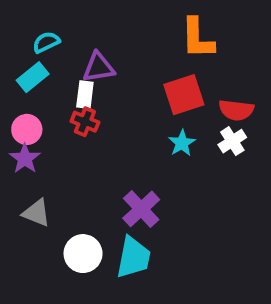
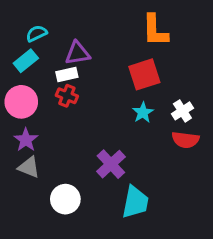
white rectangle: (85, 95) -> (67, 74), turned 70
red semicircle: (236, 110) -> (185, 140), moved
pink circle: (27, 129) -> (21, 102), size x1.4
purple star: (25, 159) -> (26, 140), moved
cyan trapezoid: (133, 257) -> (135, 202), moved

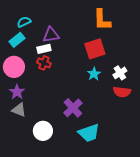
cyan trapezoid: (135, 202) -> (89, 133), turned 60

